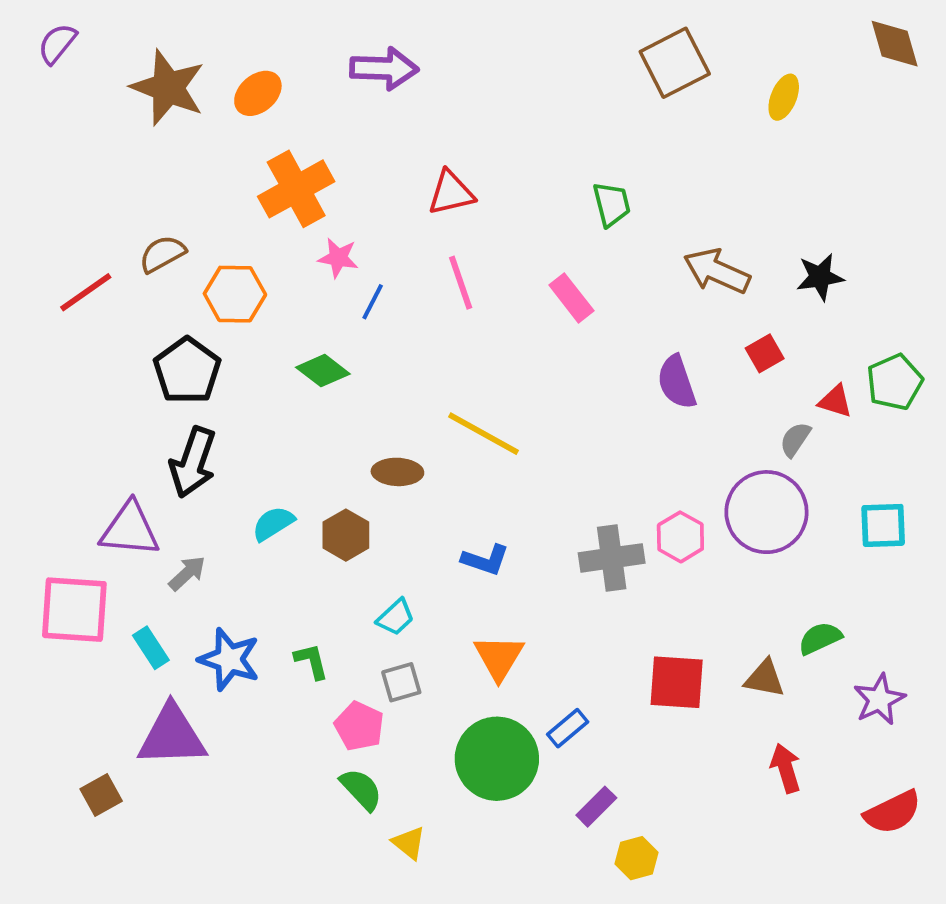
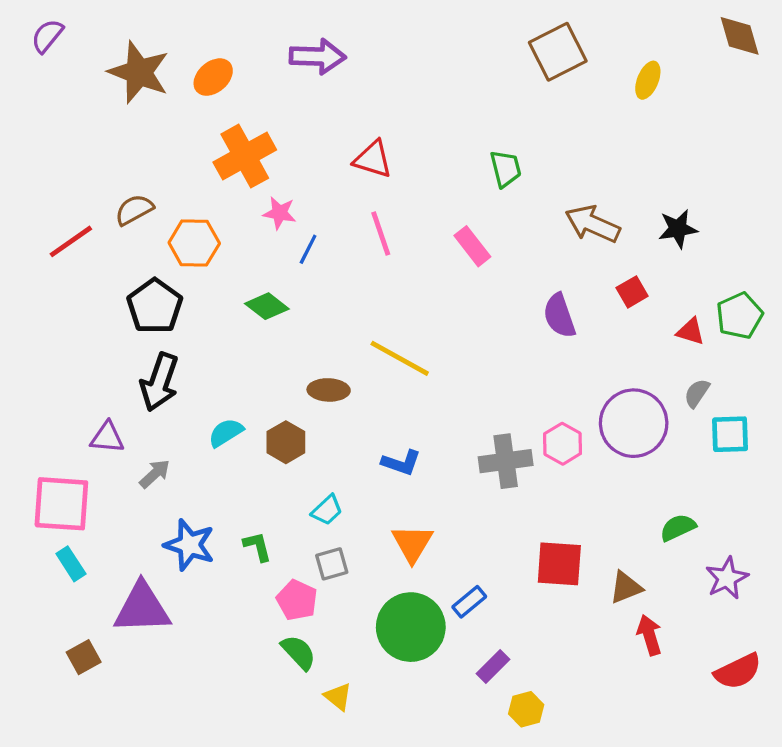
red triangle: (451, 193) -> (373, 159), turned 30
gray semicircle: (795, 439) -> (697, 393), moved
purple triangle: (130, 529) -> (107, 437), size x0.7
cyan rectangle: (151, 648) -> (71, 564), moved
brown triangle: (765, 678) -> (626, 588), moved, turned -33

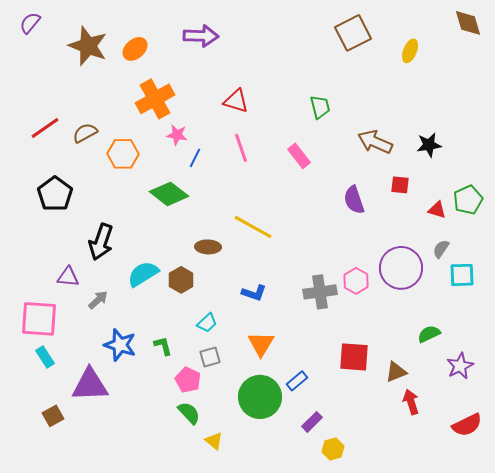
red line: (71, 241) -> (45, 128), moved
red square: (632, 292) -> (400, 185), turned 36
black pentagon: (155, 306) -> (55, 194), moved
green diamond: (267, 306) -> (169, 194), size x1.4
cyan semicircle: (226, 433) -> (143, 274), size x1.4

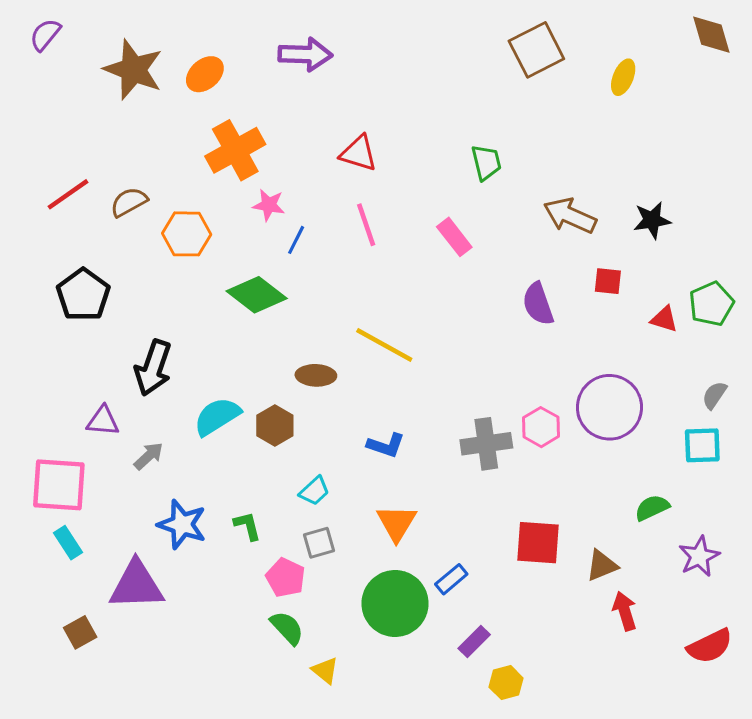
gray semicircle: (441, 249) -> (714, 395), moved
cyan square: (462, 275) -> (702, 445), moved

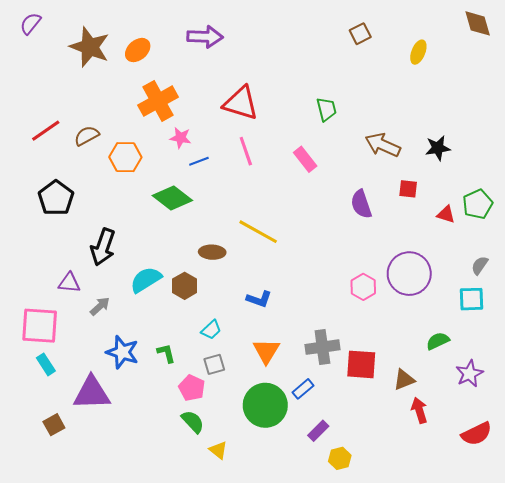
brown square: (536, 50) -> (360, 34), size x0.6
red triangle: (359, 153) -> (241, 103), size x1.4
blue line: (296, 240) -> (199, 161), turned 42
gray cross: (486, 444) -> (322, 347), moved

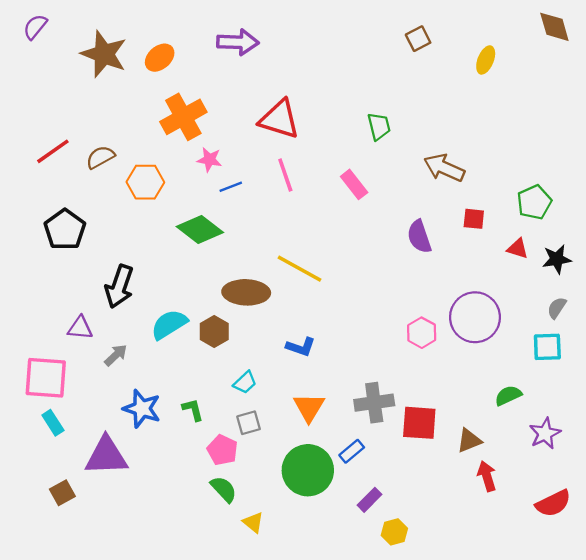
black star: (438, 148) -> (557, 259), moved
green pentagon: (478, 204) -> (534, 202), moved
brown ellipse: (212, 252) -> (246, 292), size x1.5

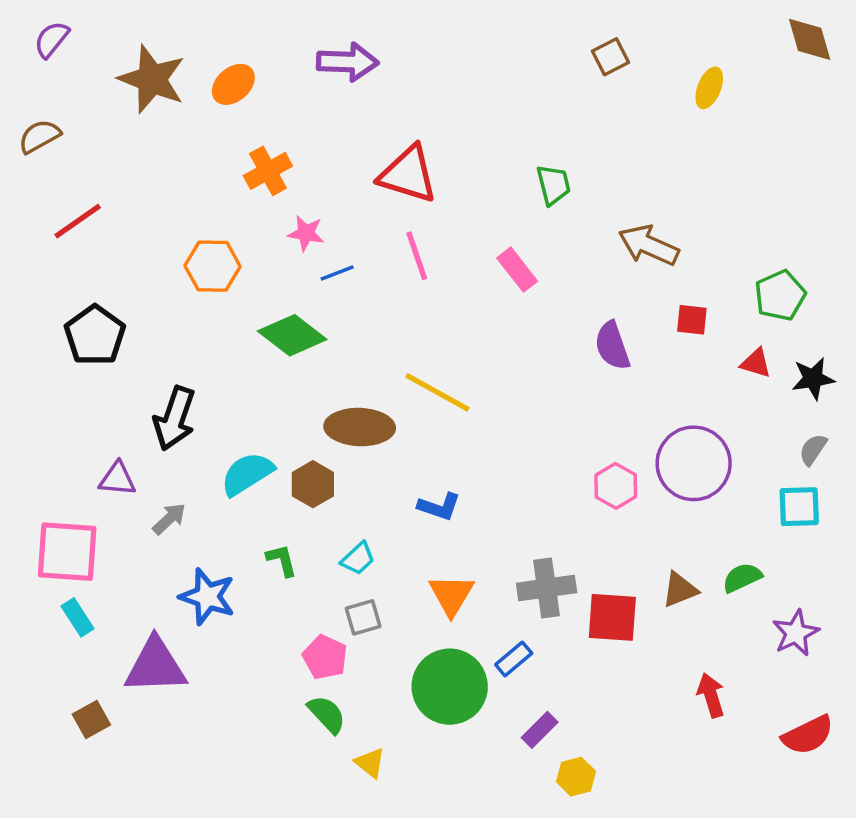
orange cross: (183, 117) -> (268, 171), size x0.7
brown semicircle: (100, 157) -> (40, 136), moved
green L-shape: (193, 410) -> (282, 560), moved
brown triangle: (469, 441) -> (680, 590), moved

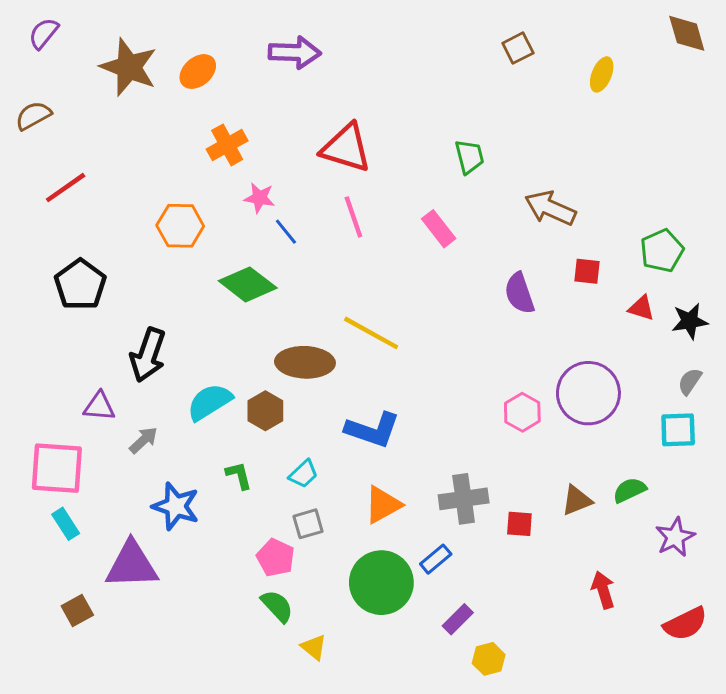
blue line: (337, 273) -> (286, 232), turned 72
blue L-shape: (439, 507) -> (373, 430), size x1.5
orange triangle: (451, 595) -> (383, 505), turned 30
red square: (612, 617) -> (519, 524), size x0.6

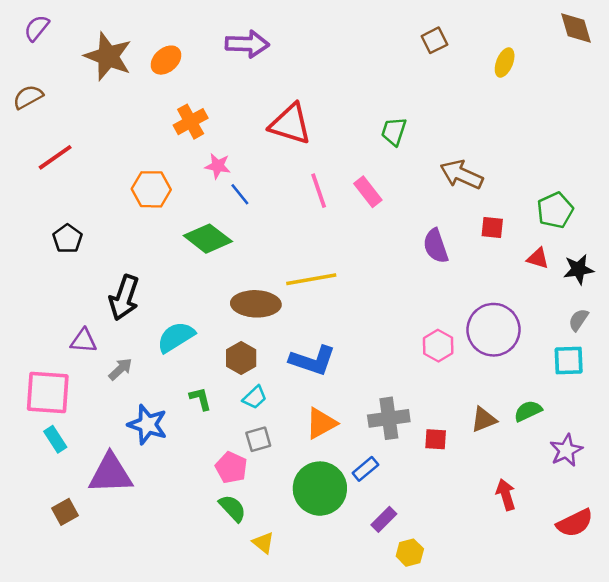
green trapezoid: (469, 157) -> (394, 131), turned -148
pink line: (353, 217) -> (319, 191), moved
black pentagon: (80, 284) -> (67, 239), size x0.7
yellow line: (371, 333) -> (311, 279), turned -39
brown hexagon: (265, 411) -> (241, 358), moved

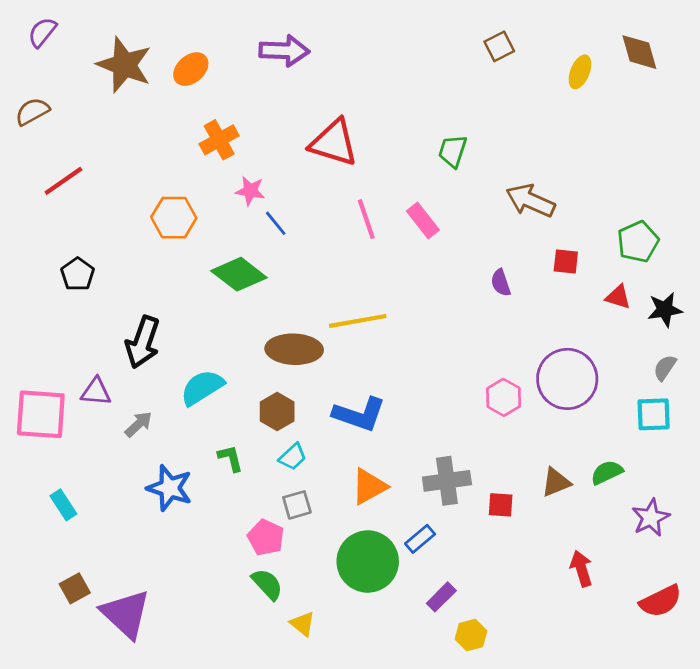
brown diamond: (576, 28) -> (639, 52), moved
purple semicircle: (436, 246) -> (501, 283), size x0.7
pink square: (48, 392) -> (41, 414), moved
purple triangle: (111, 474) -> (126, 614), moved, turned 45

